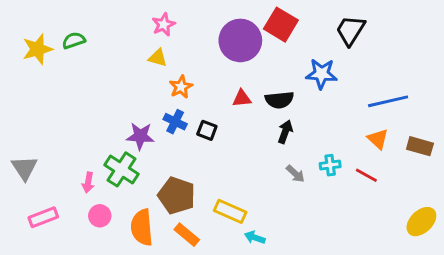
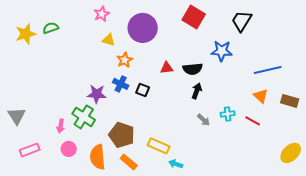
pink star: (164, 25) -> (102, 14), moved
purple circle: (240, 40) -> (143, 28), moved

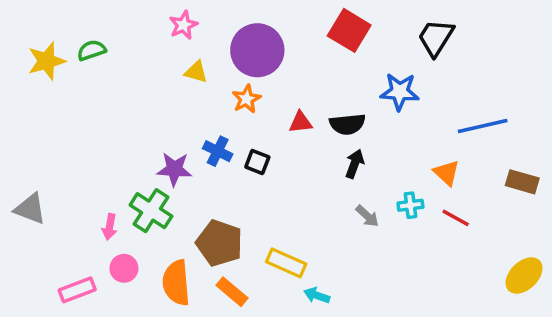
orange star: (125, 60) -> (246, 99), moved
orange triangle: (261, 96) -> (447, 173), moved
gray triangle: (17, 116) -> (30, 209), turned -36
pink rectangle: (30, 150) -> (77, 290), moved

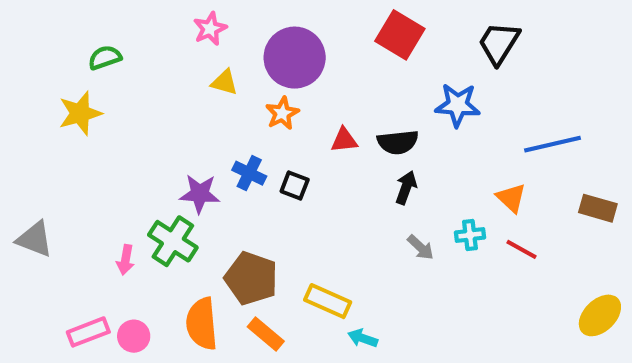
yellow star: (46, 61) -> (80, 113), moved
pink circle: (124, 268) -> (134, 336), moved

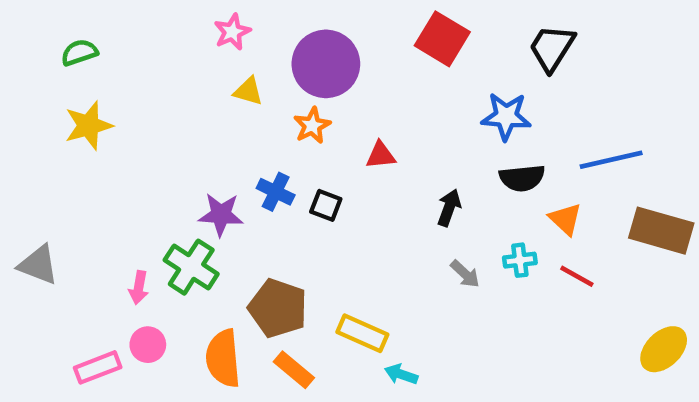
green semicircle: (105, 58) -> (79, 52), moved
black semicircle: (398, 142) -> (522, 178), moved
brown rectangle: (598, 208) -> (661, 231), size x1.5
pink circle: (134, 336) -> (148, 345), moved

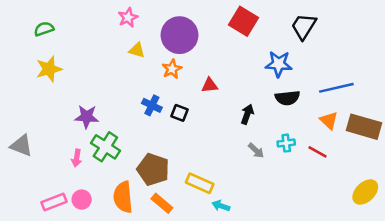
purple star: (221, 215) -> (87, 117), moved
orange triangle: (565, 219) -> (329, 120), moved
pink circle: (148, 345) -> (82, 200), moved

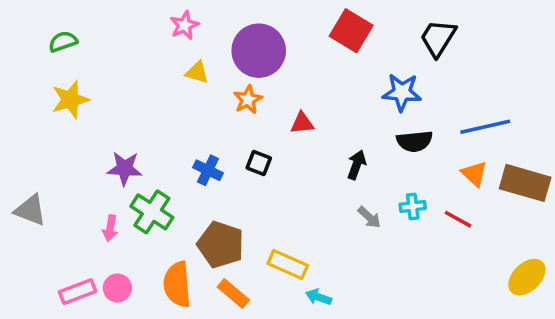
blue cross: (152, 105) -> (208, 170), moved

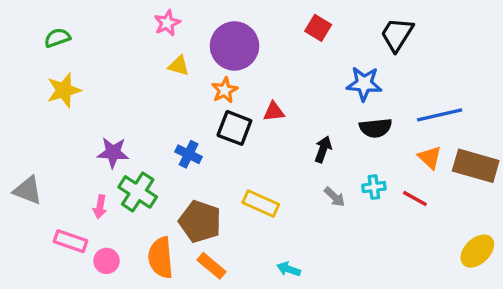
red square: (351, 31) -> (318, 28), size x0.7
black square: (259, 163) -> (234, 128), moved, size x1.5
yellow rectangle: (288, 264) -> (261, 203), moved
pink rectangle: (78, 292) -> (70, 241), moved, turned 40

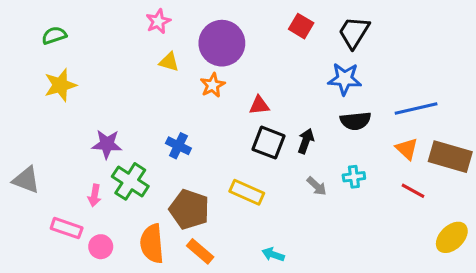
black trapezoid: (397, 34) -> (354, 32), moved
black square: (234, 128) -> (268, 143), moved
red line: (415, 199) -> (413, 191), moved

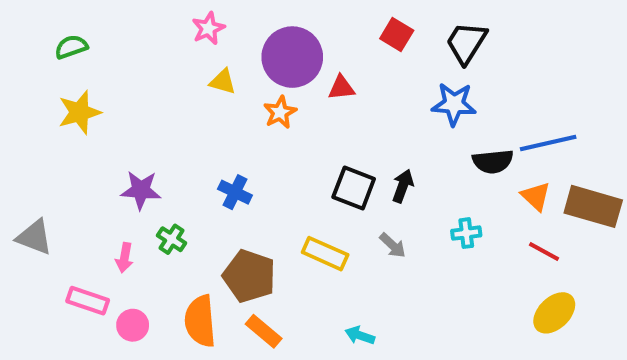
red triangle: (259, 105) -> (341, 88), moved
black semicircle: (355, 121) -> (493, 161), moved
green cross: (130, 181) -> (172, 239), size x0.6
gray arrow: (317, 186) -> (393, 245), moved
yellow ellipse: (452, 237) -> (554, 313), moved

